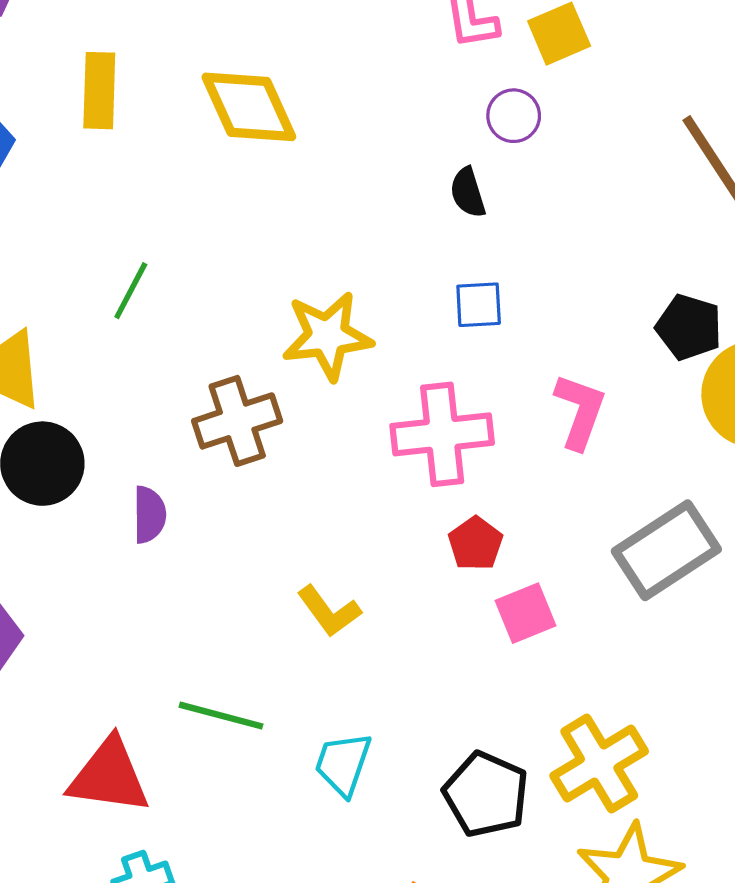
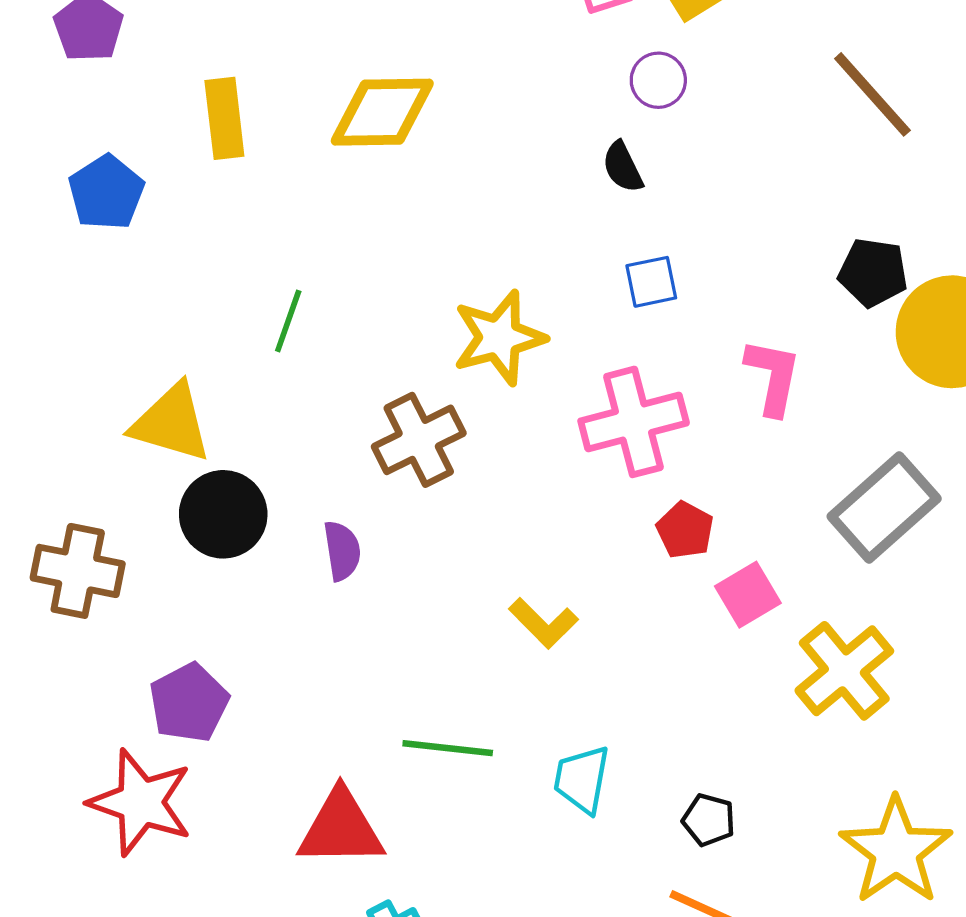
yellow diamond: (249, 107) -> (382, 112), turned -58
yellow cross: (599, 763) -> (844, 671), moved
black pentagon: (486, 794) -> (709, 820), moved, size x0.6

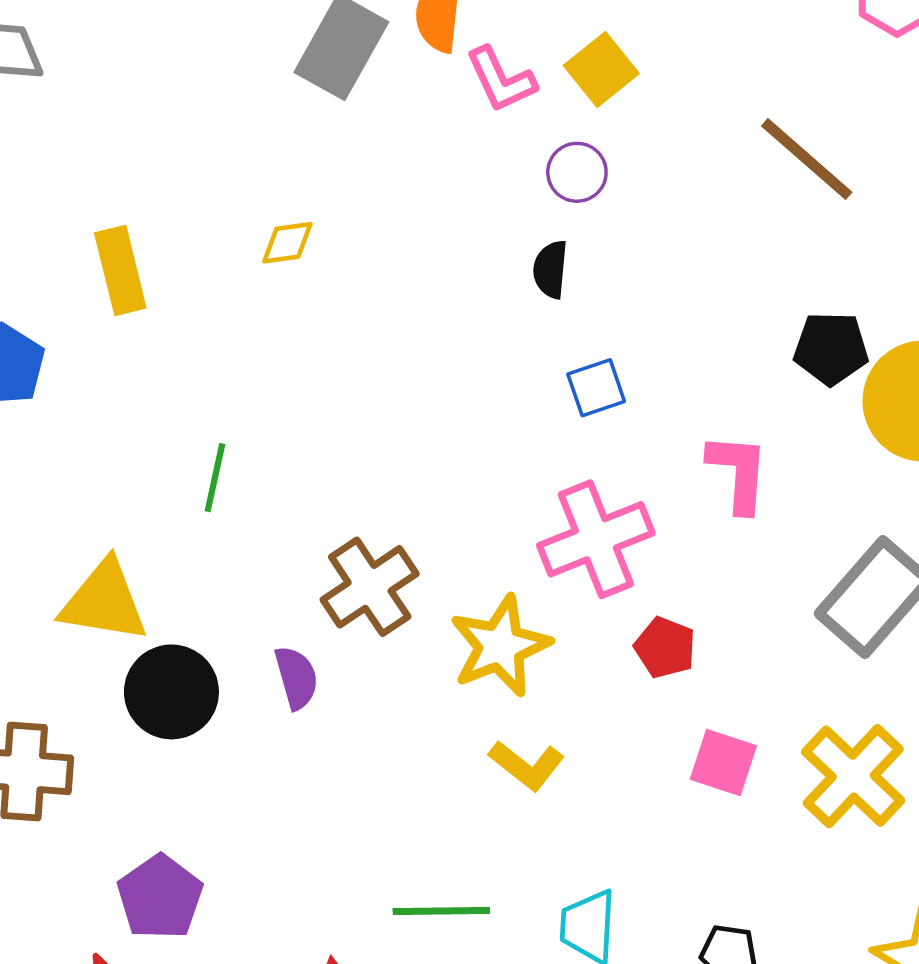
yellow diamond: (382, 112) -> (287, 243), size x0.5
black semicircle: (623, 167) -> (550, 269), turned 38
yellow star: (499, 338) -> (500, 646), moved
purple semicircle: (342, 551) -> (296, 678), moved
pink square: (748, 595) -> (723, 762), moved, turned -34

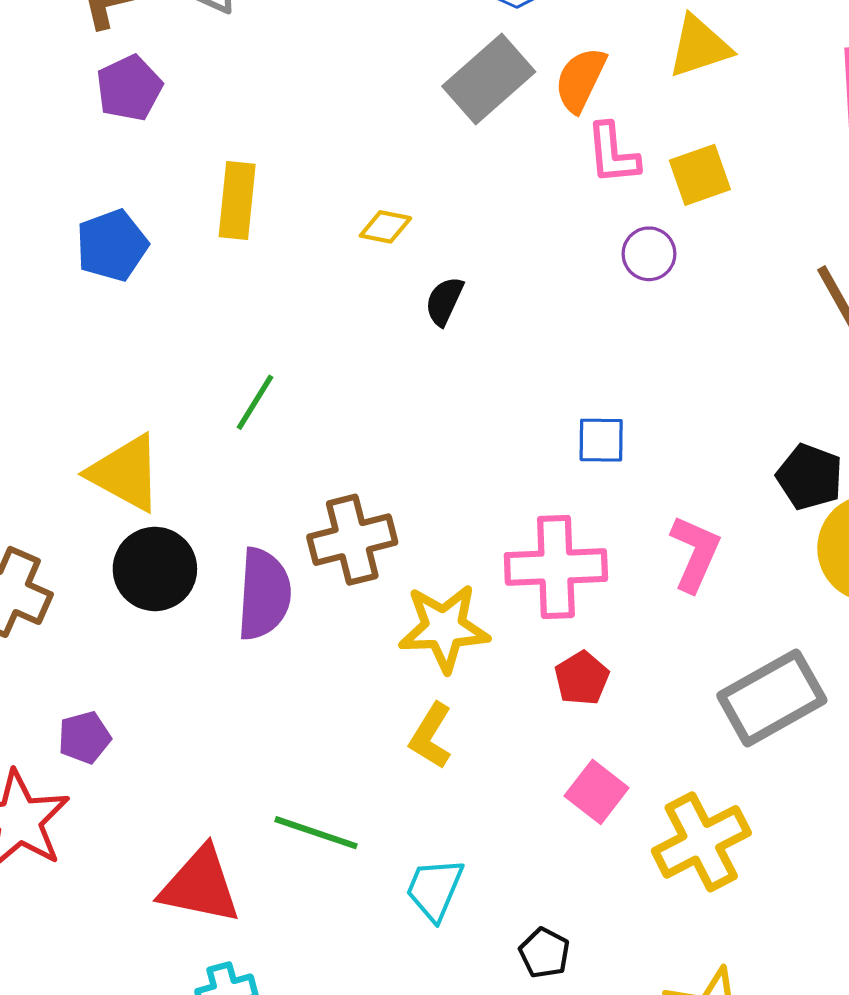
black semicircle: (550, 269) -> (444, 301), moved
purple semicircle: (296, 678) -> (264, 594), size x1.6
yellow L-shape: (527, 765) -> (431, 736), turned 64
purple pentagon: (160, 897) -> (84, 737), size x0.7

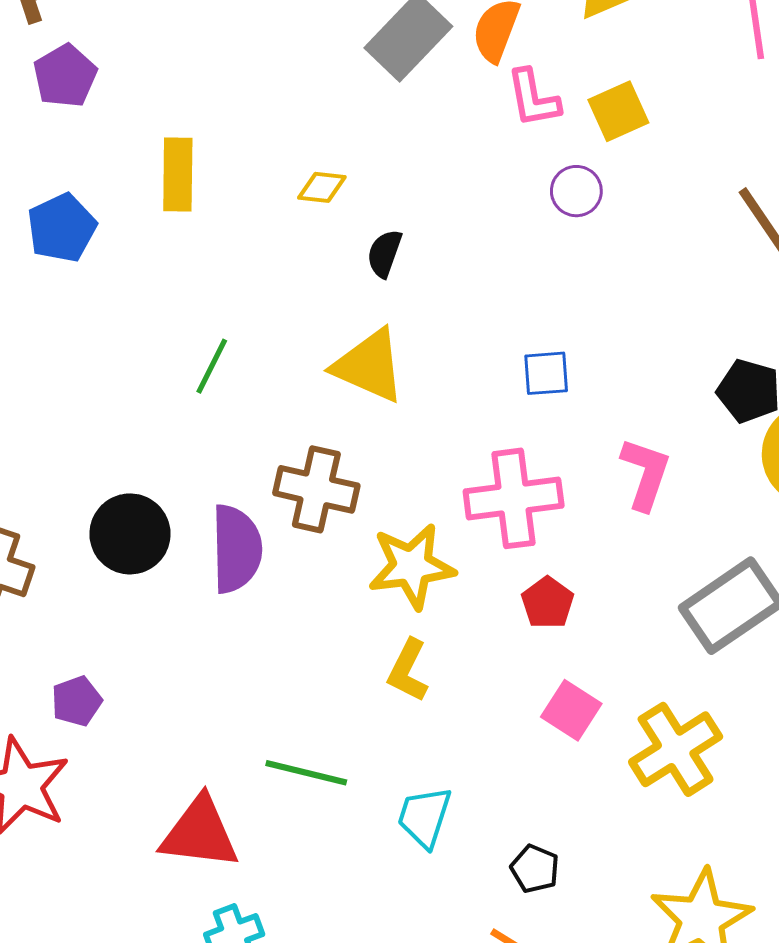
yellow triangle: (125, 473) -> (369, 366), moved
brown cross: (352, 540) -> (316, 489), turned 32

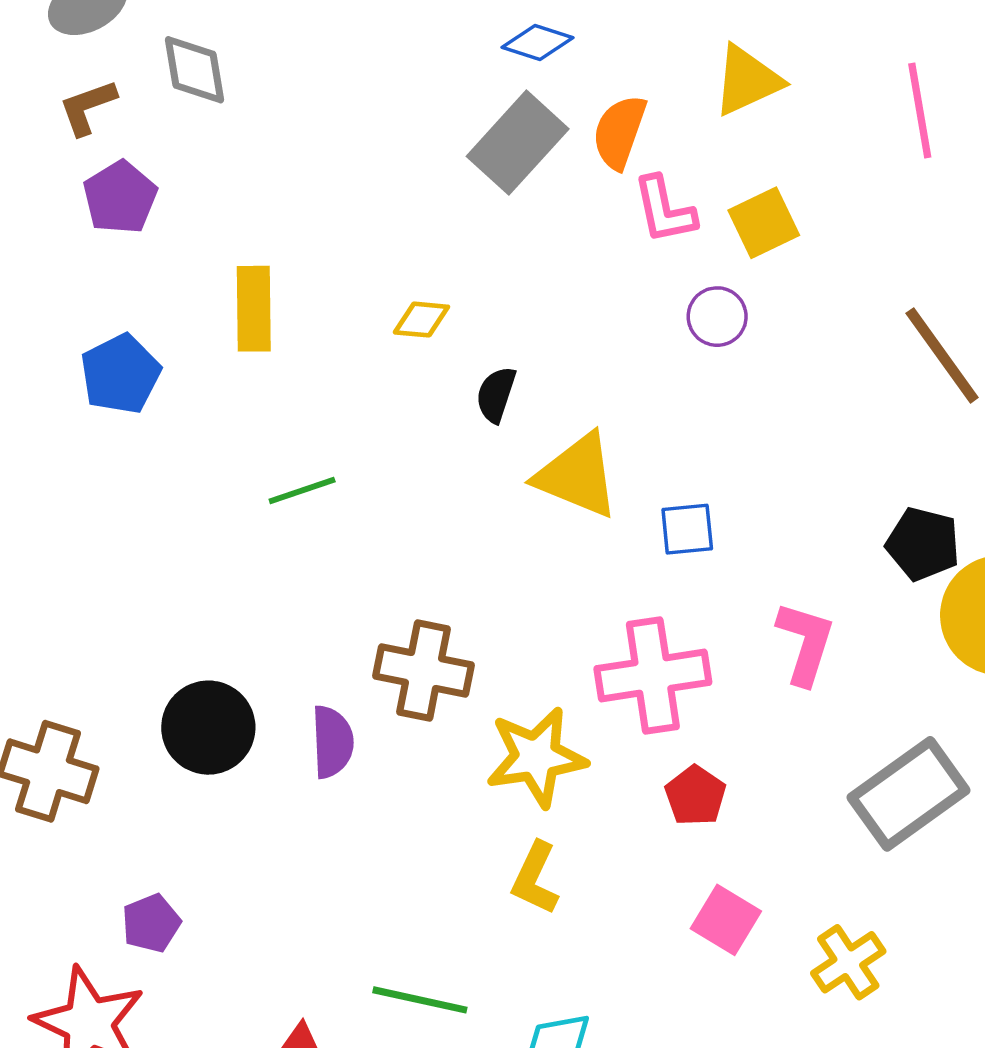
green line: (212, 366) -> (302, 490), moved, turned 46
yellow triangle: (369, 366) -> (577, 476), moved
purple semicircle: (236, 549) -> (332, 742), size x0.7
yellow cross: (676, 749) -> (848, 962), size x0.7

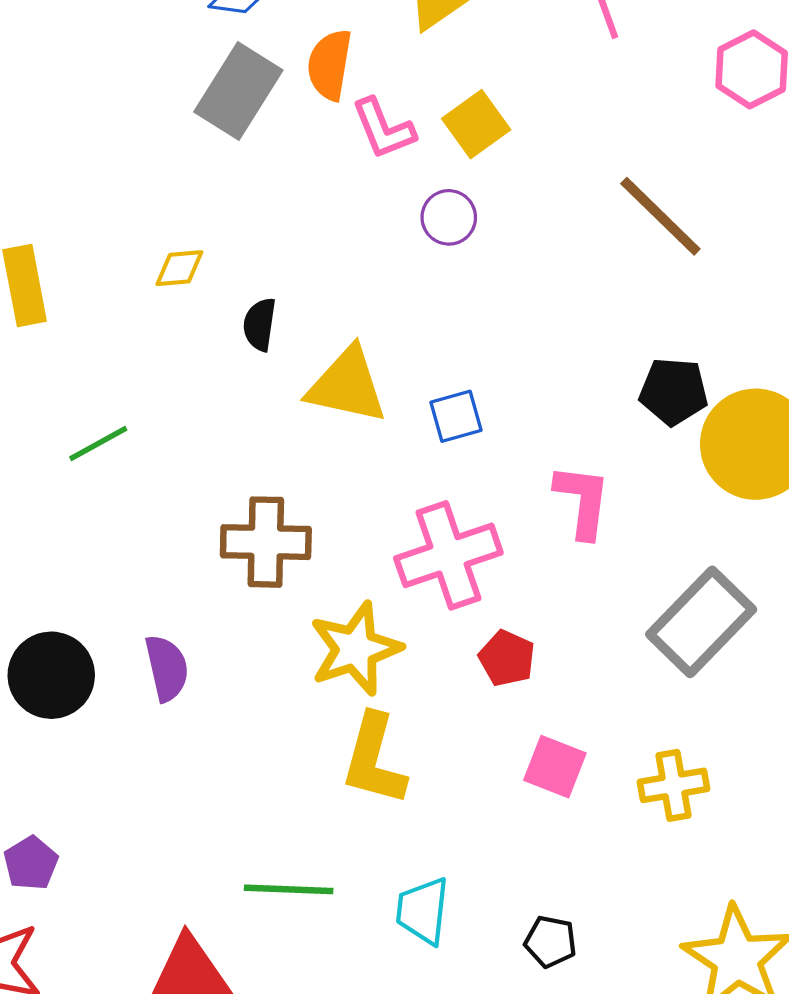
brown cross: (424, 671) -> (266, 542), moved
yellow L-shape: (535, 878) -> (374, 760), size x1.4
yellow cross: (848, 962) -> (673, 785), turned 34

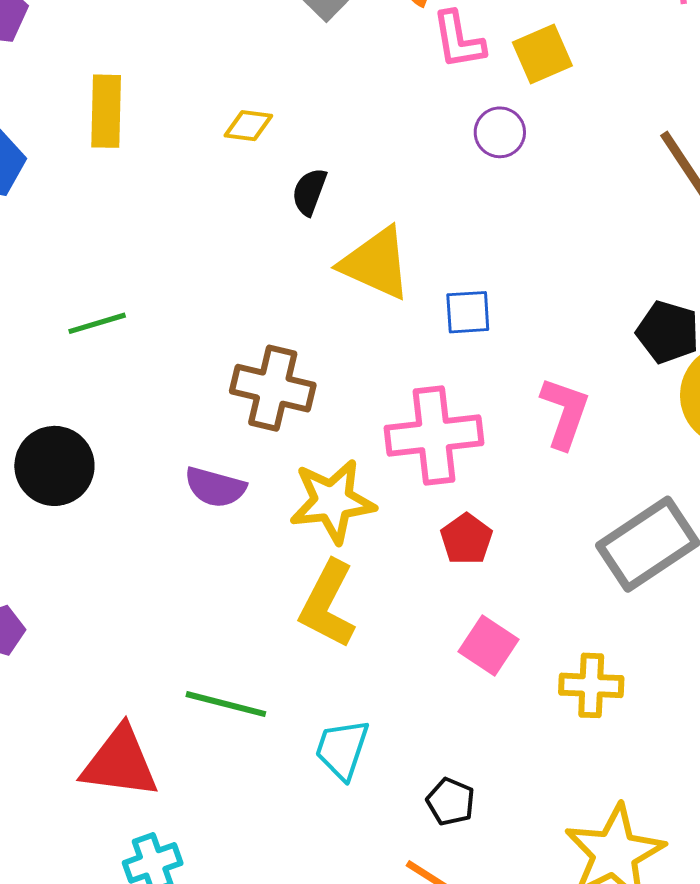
green line: (98, 444) -> (97, 323), moved
purple semicircle: (167, 668) -> (215, 487), moved, turned 106

